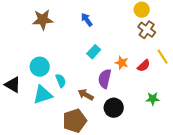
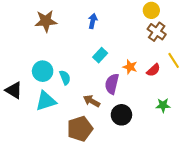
blue arrow: (87, 20) -> (93, 21), turned 48
cyan semicircle: (61, 81) -> (65, 78), moved

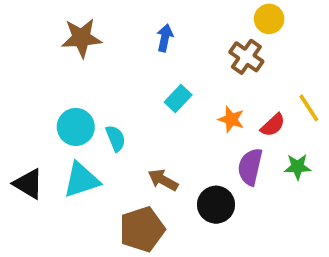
brown cross: (157, 32) -> (246, 57), moved
purple semicircle: (112, 84) -> (250, 167), moved
black triangle: (14, 90) -> (28, 184), moved
green star: (163, 105) -> (298, 167), moved

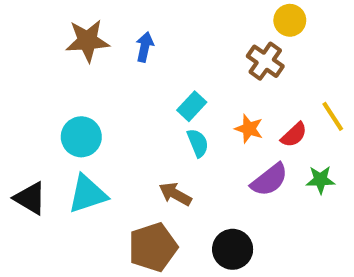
blue arrow: (165, 38) -> (145, 47), moved
cyan semicircle: (116, 138) -> (198, 143), moved
purple semicircle: (250, 167) -> (269, 180), turned -141
black circle: (216, 205) -> (233, 249), moved

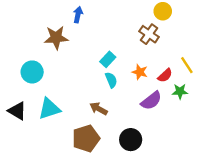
brown star: (87, 41) -> (56, 38), moved
blue arrow: (145, 47) -> (78, 15), moved
cyan circle: (81, 137) -> (32, 72), moved
green star: (320, 180) -> (180, 91), moved

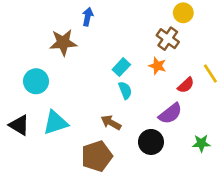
orange star: (140, 72) -> (157, 66), moved
green star: (180, 91) -> (201, 143), moved
black circle: (131, 140) -> (151, 142), moved

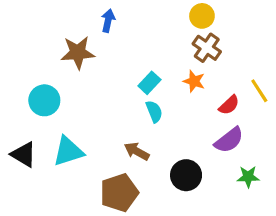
yellow circle: (183, 13) -> (202, 16), moved
purple semicircle: (170, 114) -> (229, 140), moved

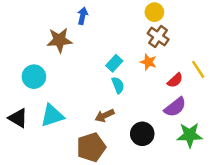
brown arrow: (137, 151) -> (105, 116), turned -54
green star: (248, 177) -> (190, 135), size x1.5

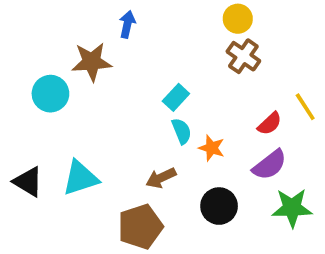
orange star: (148, 62) -> (212, 148), moved
cyan circle: (34, 77) -> (50, 94), moved

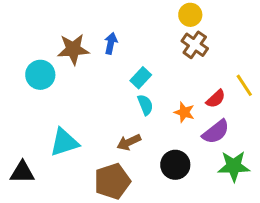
blue arrow: (127, 24) -> (111, 43), moved
orange star: (212, 148) -> (184, 112), moved
black triangle: (28, 182) -> (22, 172), moved, turned -30

